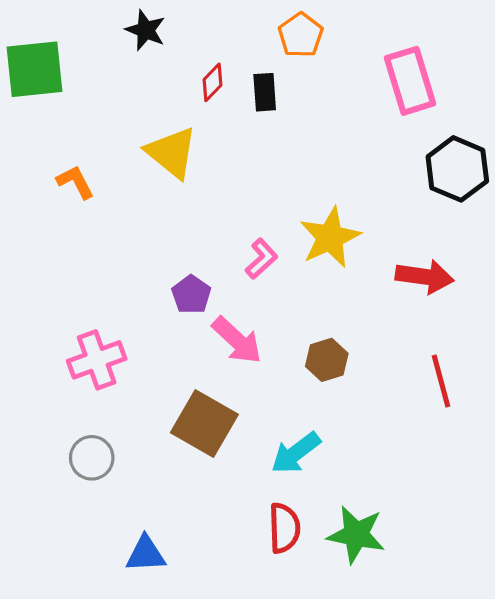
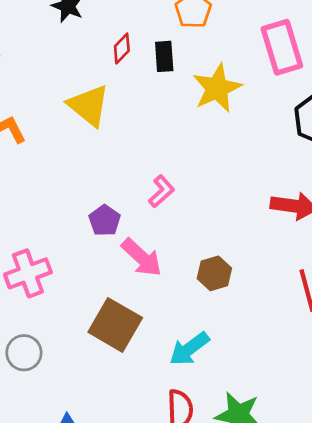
yellow star: (330, 237) -> (217, 88), moved

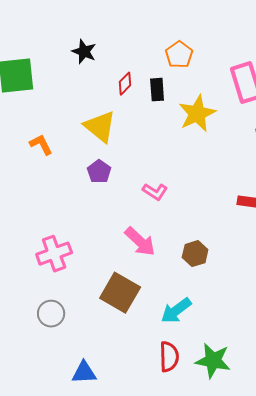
pink L-shape: (161, 191) -> (155, 192), turned 75
purple pentagon: (105, 220) -> (99, 172), moved

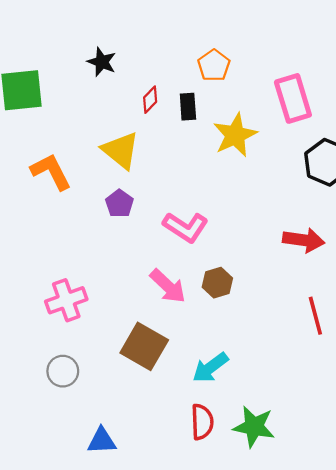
orange L-shape: (41, 145) -> (51, 172), size x1.5
pink L-shape: (155, 192) -> (186, 227), size x1.5
brown hexagon: (195, 254) -> (217, 283), moved

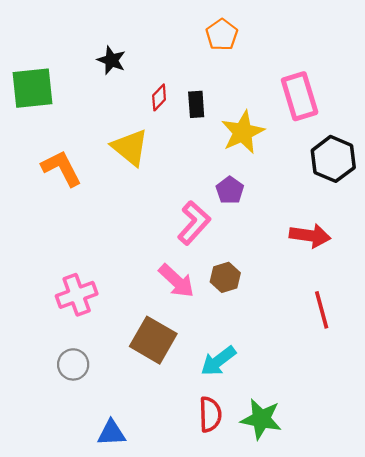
orange pentagon: (214, 65) -> (222, 35), moved
purple pentagon: (119, 204) -> (230, 190), moved
pink L-shape: (186, 227) -> (194, 223), turned -81

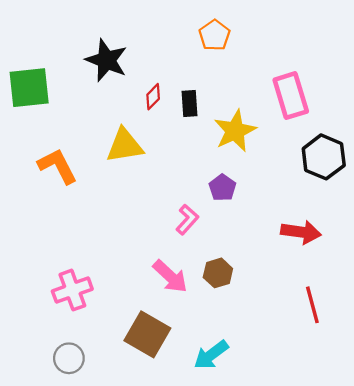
black star: (111, 60) -> (106, 60), size x1.5
yellow triangle: (130, 147) -> (125, 146), turned -48
pink L-shape: (194, 223) -> (187, 220), size x0.7

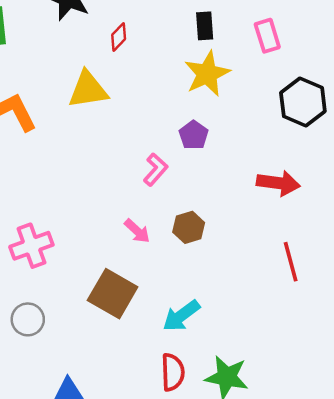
pink rectangle: (291, 96) -> (267, 36), size x0.7
black rectangle: (189, 103) -> (205, 26), moved
pink arrow: (170, 276) -> (137, 231), size x0.7

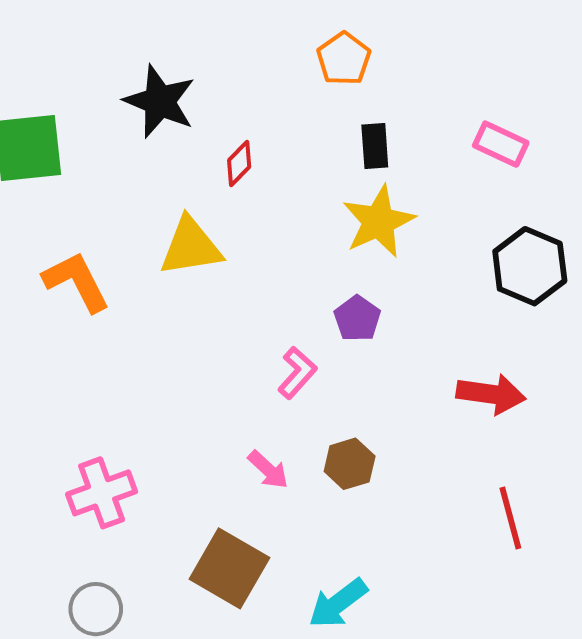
pink rectangle: (267, 36) -> (501, 144), moved, turned -48

